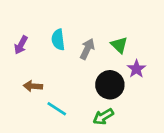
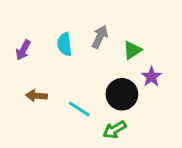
green triangle: (119, 45) -> (132, 50), turned 42
gray arrow: (87, 49) -> (100, 37), moved
cyan line: (57, 109) -> (79, 109), moved

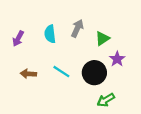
cyan line: (79, 109) -> (61, 72), moved
green arrow: (115, 130) -> (106, 100), moved

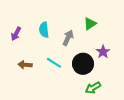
gray arrow: (77, 28) -> (68, 38), moved
green triangle: (102, 39) -> (90, 24), moved

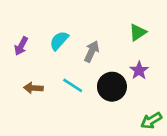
green triangle: (90, 24) -> (138, 32), moved
cyan semicircle: (44, 30) -> (59, 41), turned 49
green arrow: (93, 88) -> (151, 121), moved

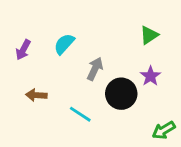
gray arrow: (92, 51) -> (95, 69), moved
cyan line: (73, 85) -> (80, 114), moved

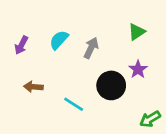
gray arrow: (95, 69) -> (91, 48), moved

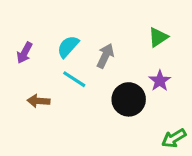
cyan line: (74, 104) -> (74, 79), moved

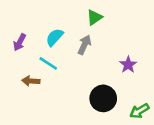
green triangle: (158, 37) -> (94, 17), moved
cyan line: (74, 79) -> (48, 63), moved
black circle: (129, 99) -> (103, 98), moved

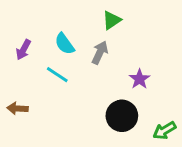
cyan semicircle: (55, 37) -> (65, 44), turned -78
purple star: (128, 65) -> (140, 79), moved
brown arrow: (31, 81) -> (18, 108), moved

